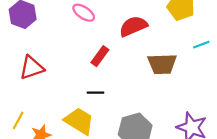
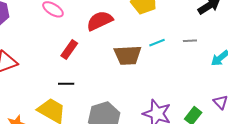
cyan line: (201, 45) -> (157, 43), moved

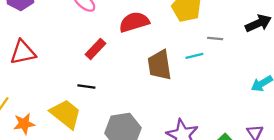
gray line: (190, 41) -> (215, 39), moved
brown trapezoid: (128, 55) -> (160, 65), turned 76

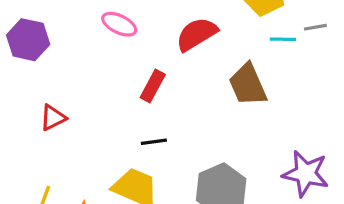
red triangle: (23, 52) -> (53, 118), size x0.7
cyan line: (194, 56) -> (283, 39), moved, turned 30

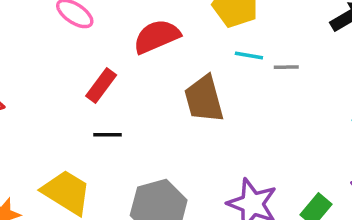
gray line: (315, 27) -> (286, 67), moved
black line: (154, 142) -> (108, 135), moved

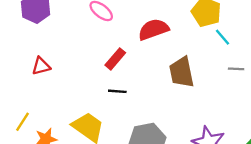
cyan line: (249, 56) -> (222, 37), moved, turned 36
gray line: (286, 67) -> (236, 69), moved

